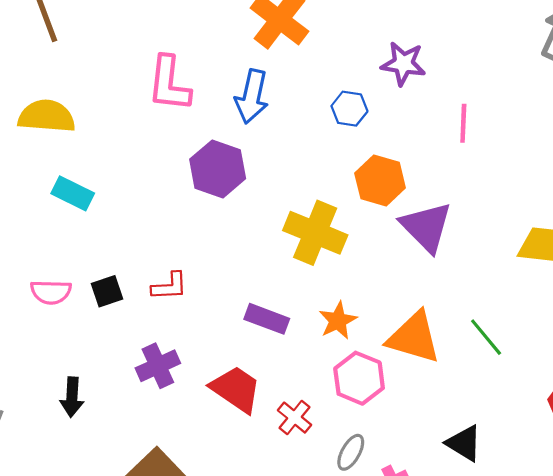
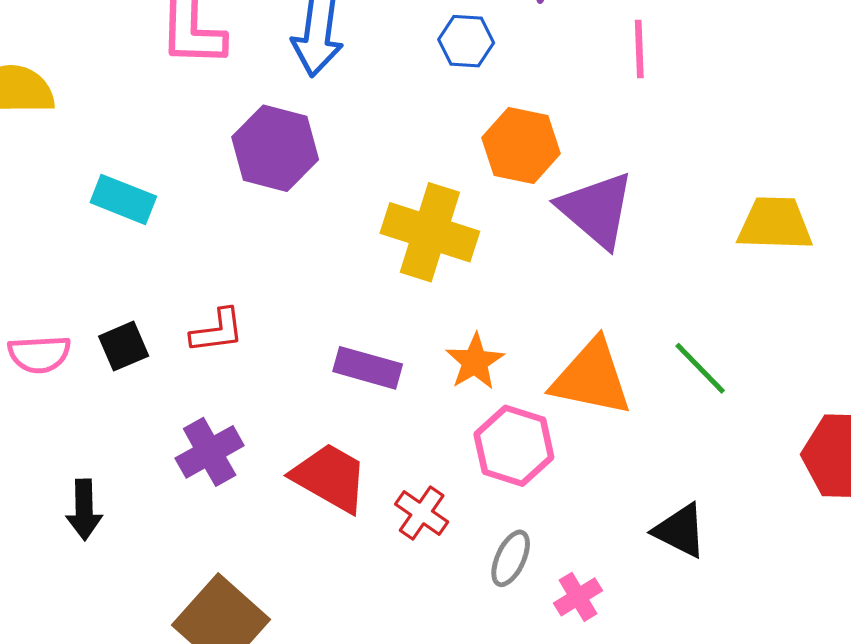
cyan rectangle: (73, 193) -> (123, 199), moved

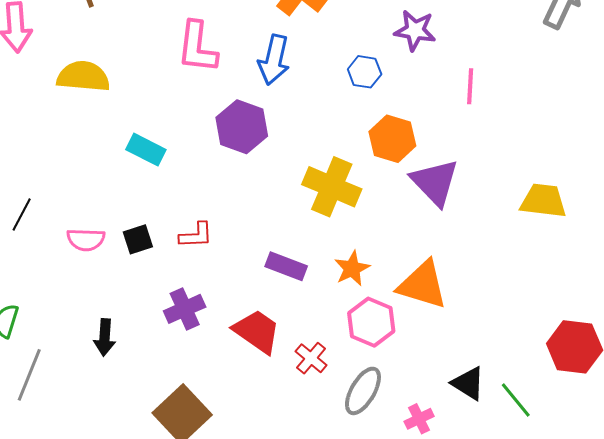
green line: (700, 368) -> (516, 400), moved
gray ellipse: (511, 558) -> (363, 391), size x1.4
pink cross: (578, 597) -> (419, 419), moved

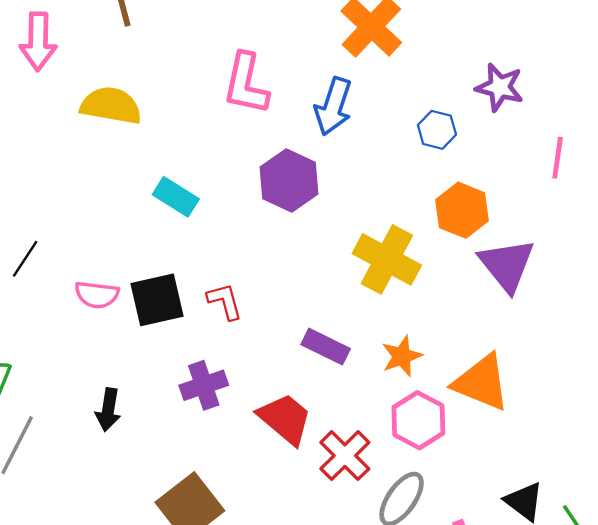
red L-shape: (196, 235) -> (225, 301), turned -108
black square: (138, 239) -> (157, 300), size x1.6
red cross: (311, 358) -> (345, 456), size x1.4

